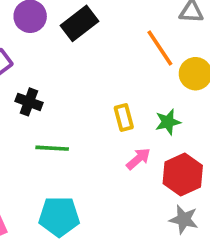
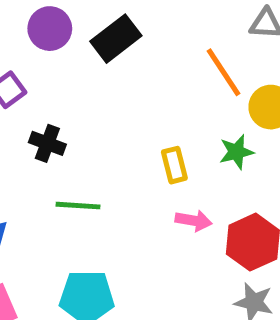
green star: (168, 122) -> (236, 152), moved
pink arrow: (138, 159) -> (194, 221), turned 50

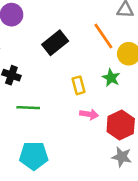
black rectangle: (116, 39) -> (55, 43), moved
green star: (236, 152) -> (111, 78), turned -30

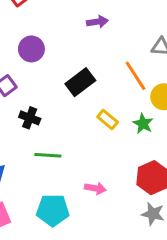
yellow rectangle: (79, 85) -> (108, 120), moved, turned -36
pink arrow: (89, 114) -> (95, 188), moved

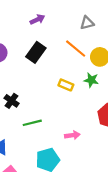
black rectangle: (80, 82) -> (36, 52), moved
black cross: (30, 118) -> (12, 101), turned 32

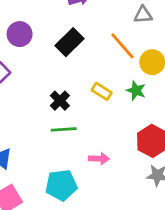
black cross: (12, 101) -> (60, 101), moved
green line: (32, 123) -> (64, 129), moved

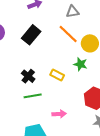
gray triangle: (143, 15) -> (72, 12), moved
yellow rectangle: (102, 91) -> (57, 75), moved

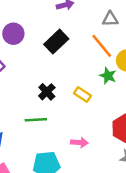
green star: (80, 64) -> (108, 76), moved
green line: (33, 96) -> (36, 120), moved

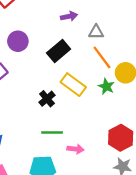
gray triangle: (110, 19) -> (96, 32), moved
yellow rectangle: (82, 94) -> (73, 85), moved, size x1.5
green line: (36, 120) -> (52, 132), moved

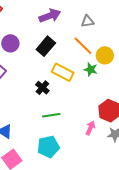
purple arrow: (69, 16) -> (50, 16), size x1.5
gray triangle: (96, 32) -> (87, 21), moved
pink arrow: (76, 149) -> (90, 128), moved, turned -64

